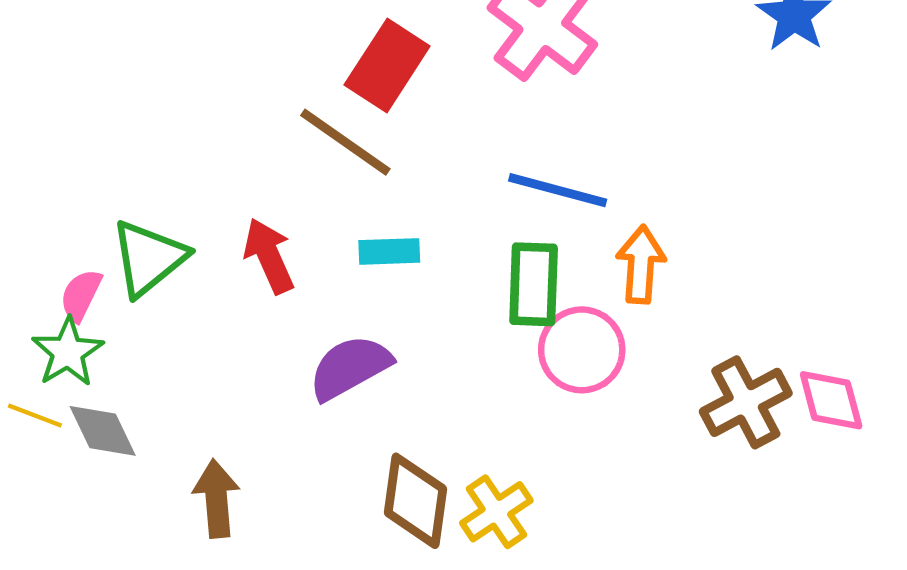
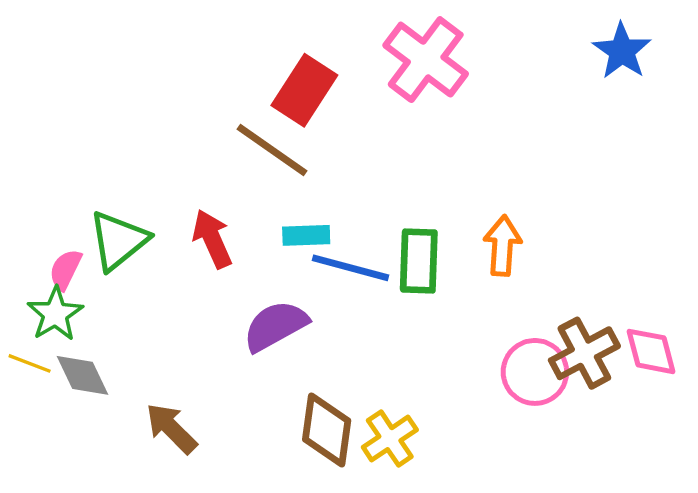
blue line: (558, 190) -> (351, 268), moved
pink circle: (582, 350) -> (535, 372), moved
brown arrow: (216, 499) -> (171, 428), turned -40

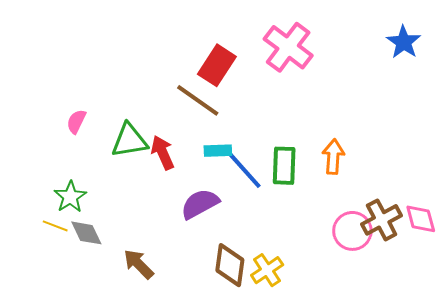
green triangle: (118, 241) -> (129, 141), moved, turned 30
blue line: (351, 268) -> (244, 170), turned 33
pink semicircle: (65, 270) -> (76, 121), moved

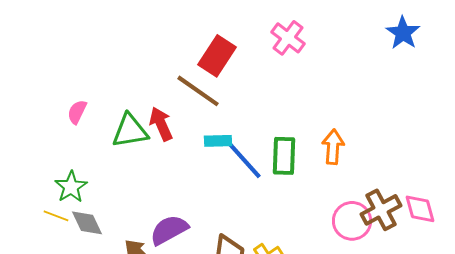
pink cross: (288, 47) -> (288, 38), size x0.7
red arrow: (163, 153) -> (161, 124), moved
purple semicircle: (200, 204) -> (169, 230), moved

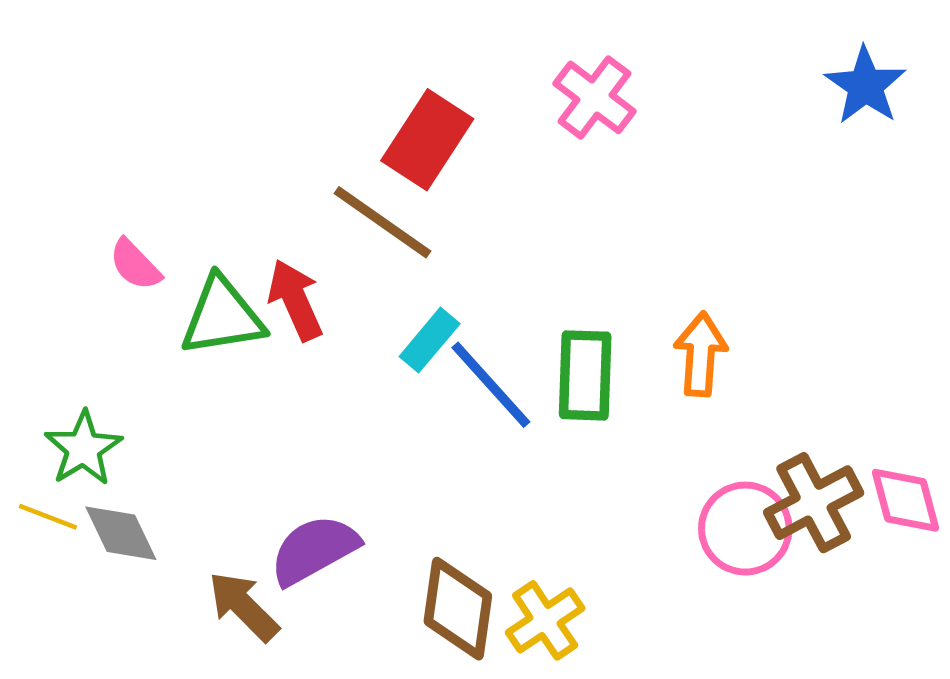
pink semicircle: (77, 112) -> (135, 265), moved, turned -70
cyan rectangle: (218, 141) -> (430, 340), turned -48

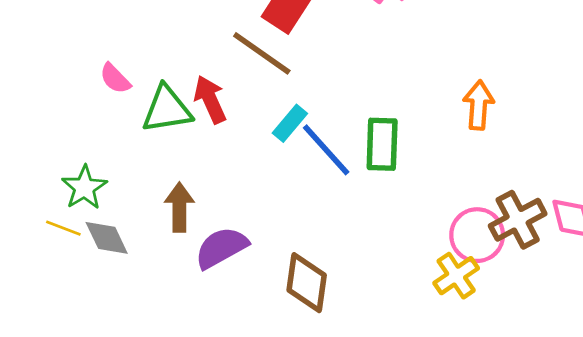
orange arrow: (701, 354) -> (479, 105), moved
brown arrow: (243, 606) -> (179, 207), moved, turned 45
yellow cross: (545, 620) -> (456, 276), moved

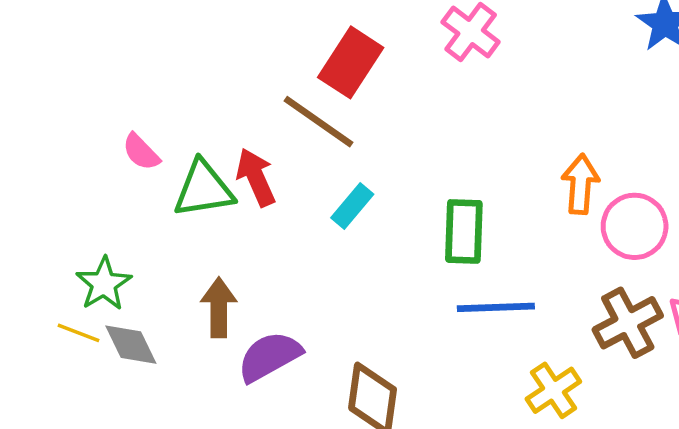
blue line: (326, 150) -> (496, 307), moved, turned -50
pink circle: (477, 235) -> (635, 226), moved

